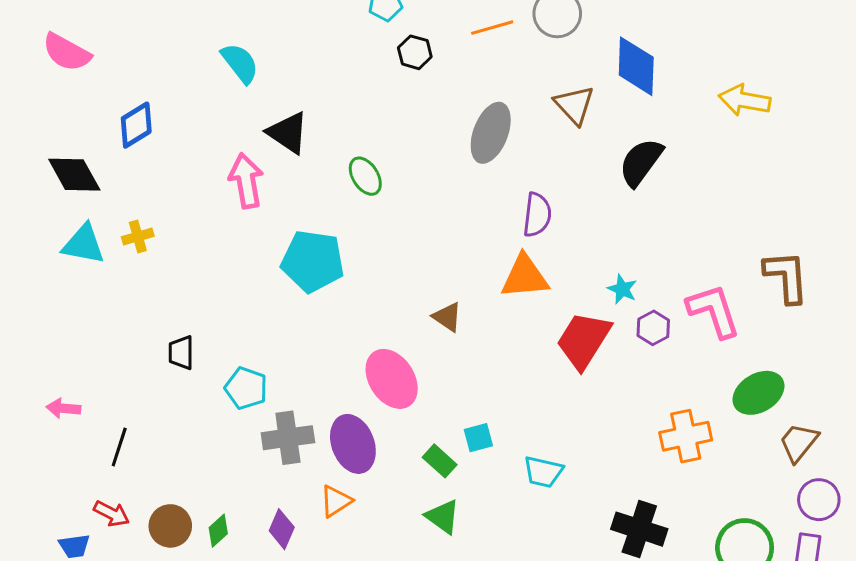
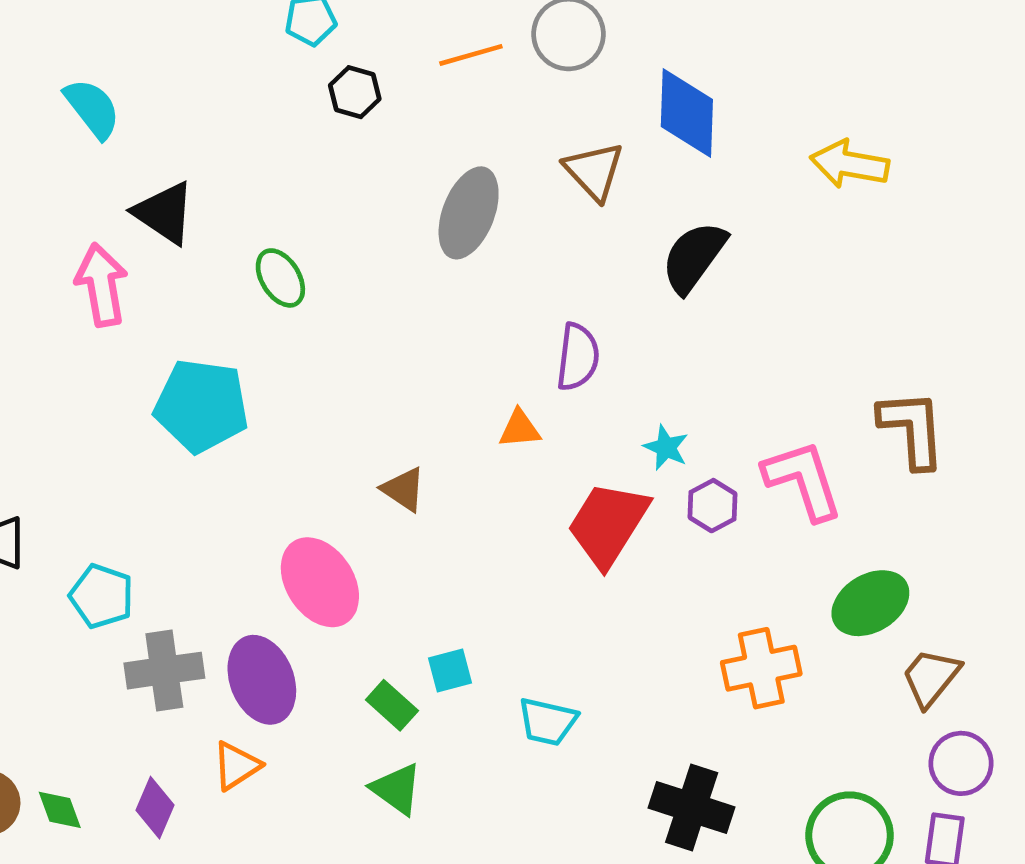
purple semicircle: (537, 215) -> (578, 357), moved
orange triangle: (525, 277) -> (520, 429), size x0.6
green diamond: (218, 531) -> (60, 810), turned -68

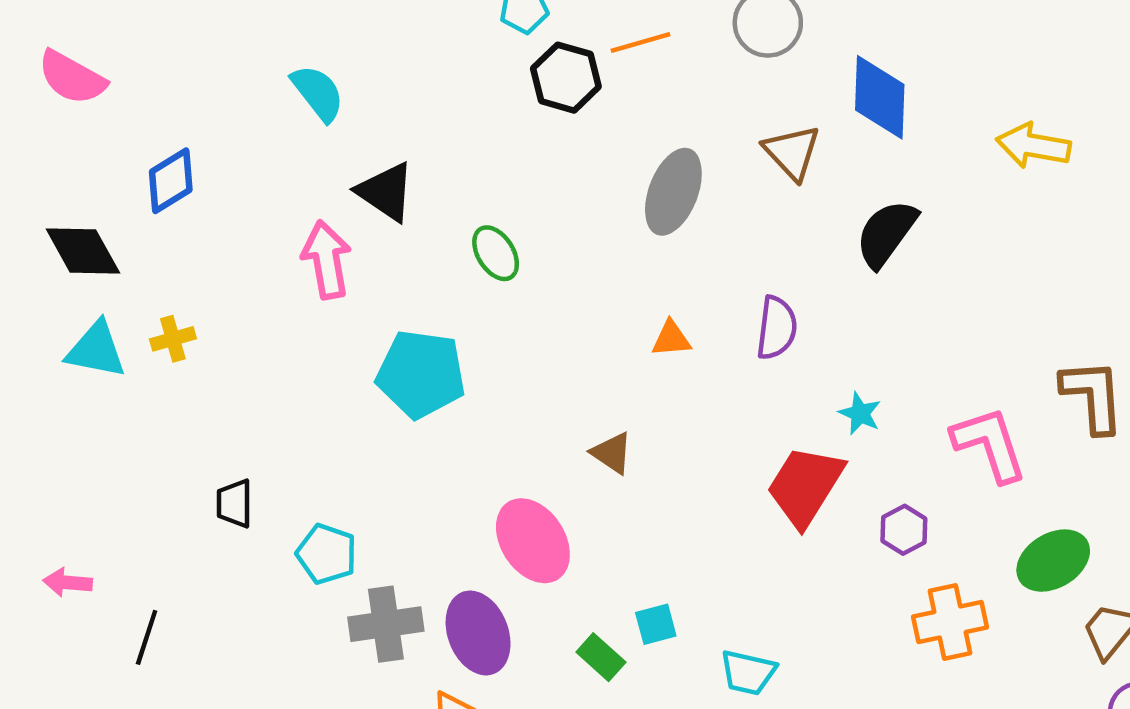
orange line: (471, 55) -> (640, 42), moved
black hexagon: (355, 92) -> (566, 78), size x1.4
orange triangle: (520, 429) -> (671, 339), moved
purple hexagon: (712, 506) -> (904, 530), moved

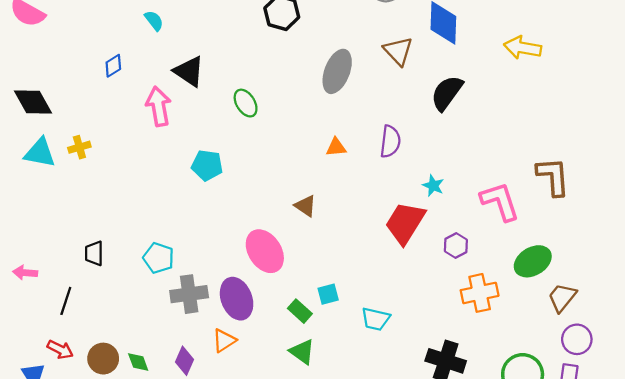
cyan semicircle: (318, 93) -> (154, 21), size x0.7
blue diamond: (171, 181) -> (113, 66), moved, size x0.7
cyan pentagon: (421, 374) -> (207, 165), size x0.7
black trapezoid: (234, 503) -> (94, 253), moved

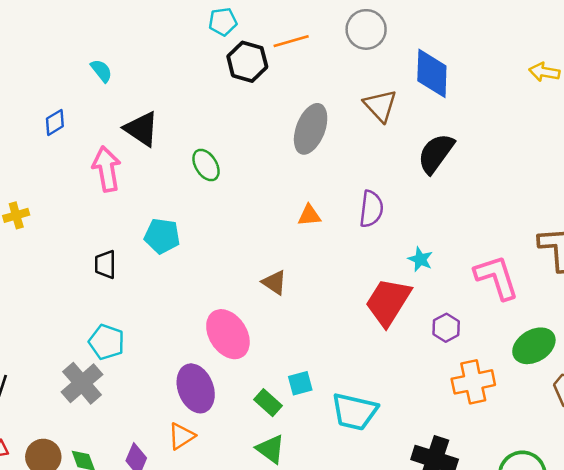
yellow arrow: (523, 48) -> (544, 72), moved, size x0.7
black trapezoid: (94, 253) -> (105, 264), moved
gray cross: (189, 294) -> (82, 383), moved, turned -33
cyan trapezoid: (376, 319) -> (354, 412), size x1.4

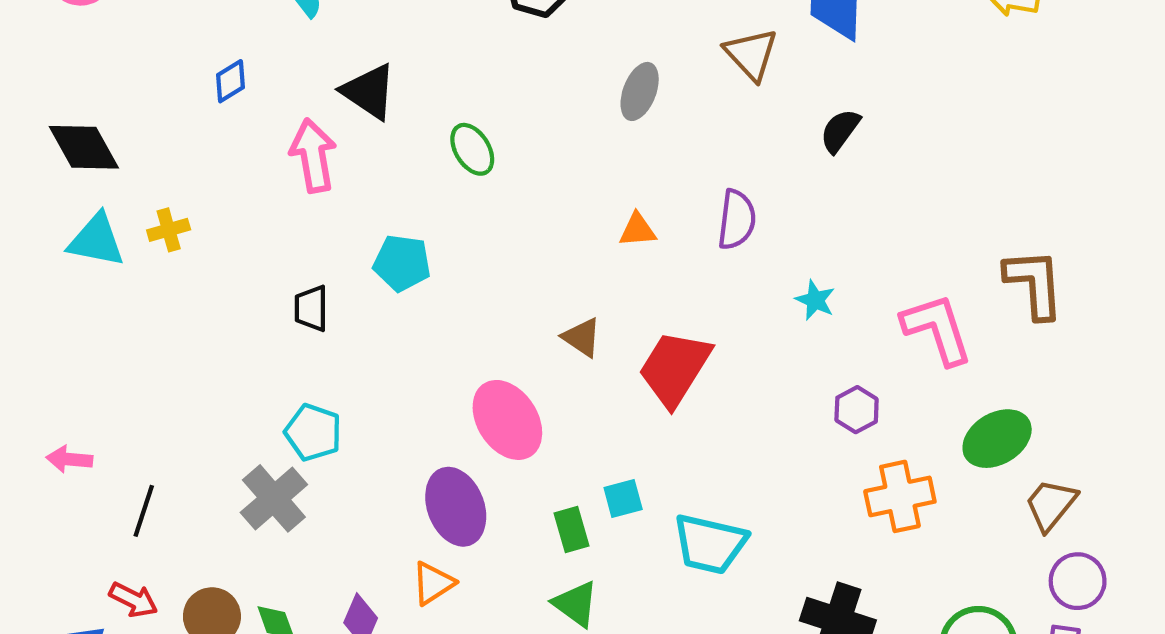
gray ellipse: (311, 129) -> (640, 91), size x0.7
black semicircle: (436, 153) -> (840, 131), size x0.7
red trapezoid: (388, 302) -> (675, 368), moved
green rectangle: (268, 403) -> (571, 529), turned 32

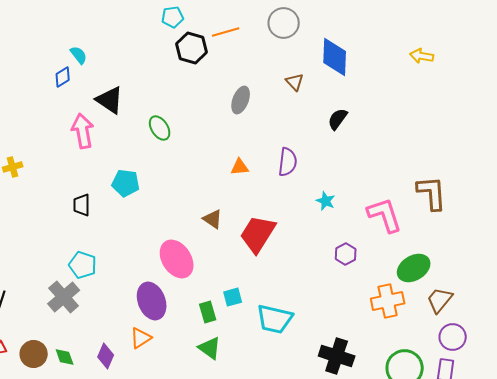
brown triangle: (751, 54) -> (295, 82), size x0.7
blue diamond: (231, 81) -> (63, 77), moved
orange cross: (900, 496) -> (388, 301), moved

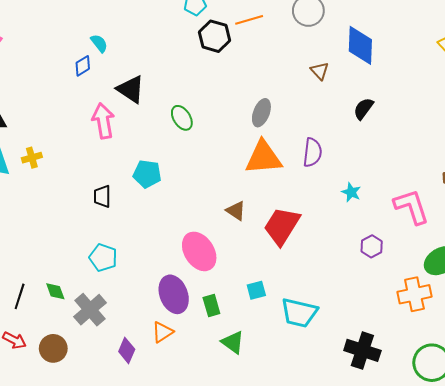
gray ellipse: (241, 100) -> (261, 113), moved
orange triangle: (240, 167) -> (263, 158), size x2.0
gray cross: (64, 297) -> (90, 310), moved
green rectangle: (208, 312) -> (211, 306), moved
green diamond: (65, 357) -> (55, 291), moved

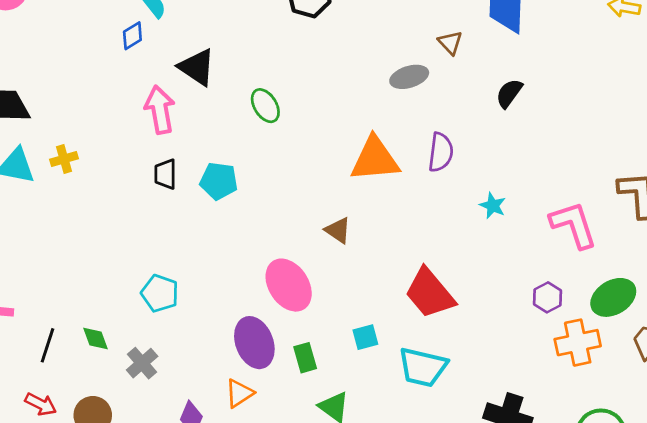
gray ellipse: (261, 113) -> (409, 77), moved, turned 52
black trapezoid: (102, 196) -> (165, 174), moved
red trapezoid: (282, 226) -> (430, 293), moved, turned -72
purple hexagon: (372, 246) -> (548, 297), moved
gray cross: (90, 310) -> (142, 363), size x0.7

